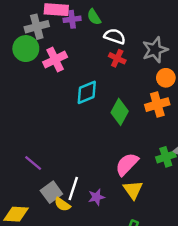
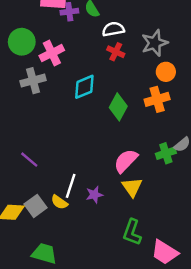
gray cross: (37, 27) -> (33, 81), moved
white semicircle: (115, 36) -> (113, 29), turned -30
gray square: (51, 192) -> (36, 206), moved

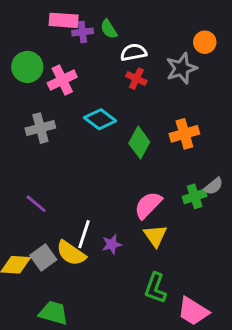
orange circle: (166, 72) -> (205, 42), moved
gray cross: (33, 81) -> (40, 128), moved
cyan diamond: (84, 87) -> (100, 119), turned 60
yellow semicircle: (59, 202) -> (71, 253), size x1.5

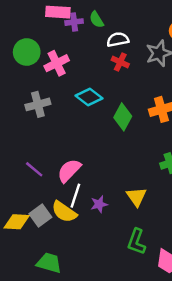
pink semicircle: (148, 205) -> (69, 171), moved

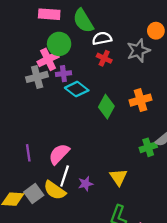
green semicircle: (97, 20) -> (83, 21), size x1.6
purple cross: (74, 22) -> (63, 74), moved
green circle: (27, 52) -> (59, 44), moved
gray cross: (38, 104) -> (37, 77), moved
purple line: (34, 169) -> (28, 153), turned 42

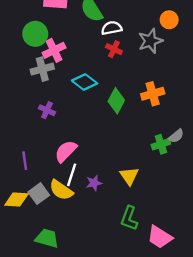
green circle: (59, 44) -> (35, 34), moved
purple cross: (63, 74) -> (47, 110), moved, turned 32
purple line: (28, 153) -> (25, 161), moved

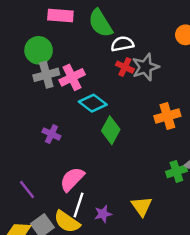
gray star: (150, 41) -> (145, 67), moved
pink cross: (54, 50) -> (72, 77), moved
gray cross: (42, 69) -> (46, 75), moved
green diamond: (116, 101) -> (111, 130), moved
purple line: (25, 161) -> (27, 189), turned -30

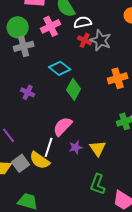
gray star: (145, 67) -> (101, 40), turned -30
pink cross: (72, 77) -> (51, 26), moved
pink semicircle: (72, 179) -> (63, 126), moved
purple star: (103, 214) -> (76, 147), moved

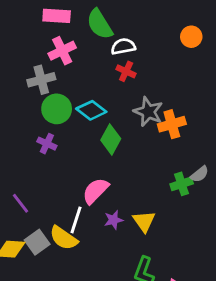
pink cross: (51, 26) -> (62, 51), moved
green circle: (18, 27) -> (57, 109), moved
gray star: (101, 40) -> (148, 112), moved

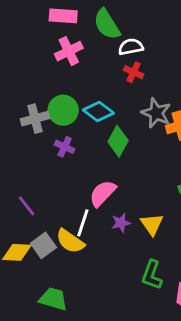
gray cross: (41, 80) -> (35, 119), moved
purple cross: (47, 144) -> (65, 147), moved

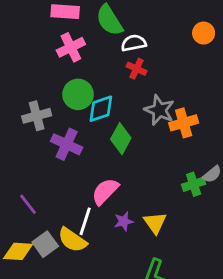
green circle: (63, 110) -> (78, 94), moved
cyan diamond: (98, 112) -> (101, 109), turned -56
purple cross: (65, 147) -> (67, 144), size x1.5

